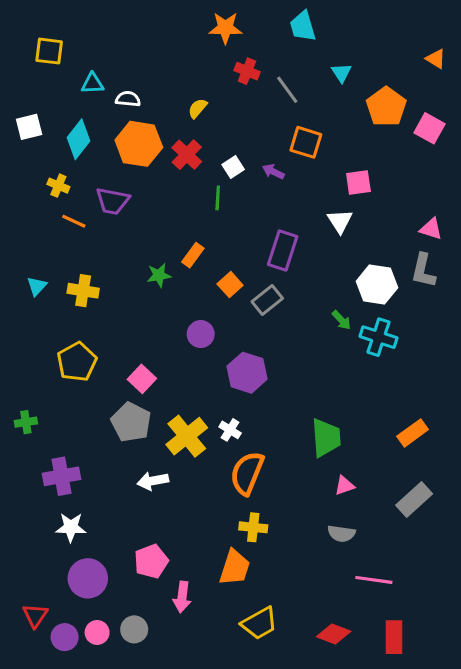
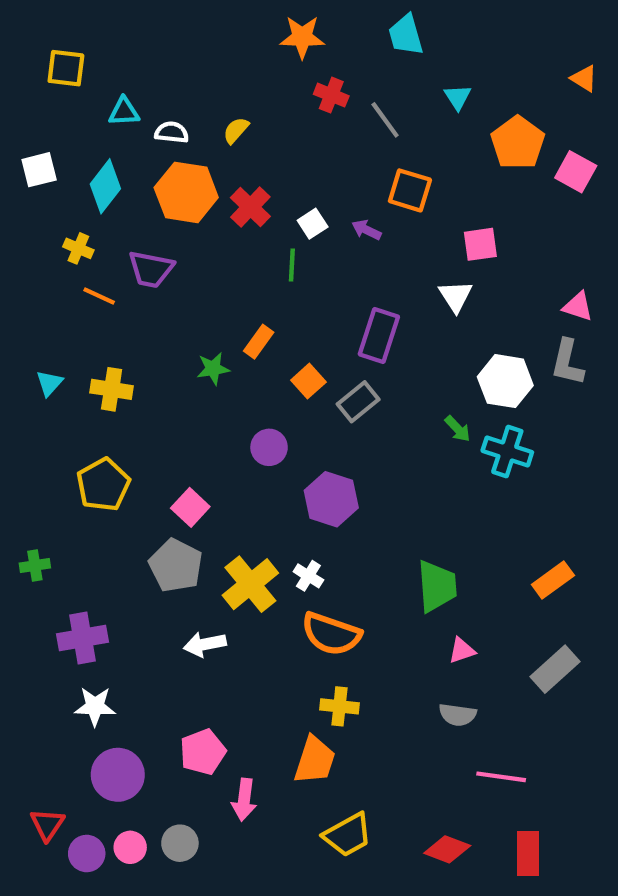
yellow semicircle: (198, 108) -> (236, 130), moved
orange semicircle: (247, 473) -> (331, 634), turned -93

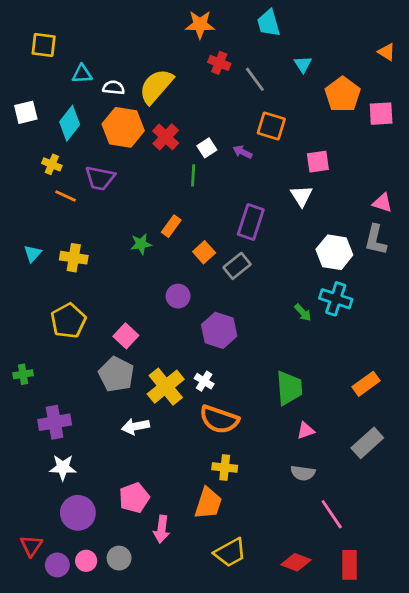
yellow semicircle: (236, 130) -> (156, 86), size x2.0
pink square: (576, 172) -> (381, 114), turned -32
green arrow: (458, 429) -> (303, 313), moved
pink line: (501, 777) -> (332, 514), turned 48

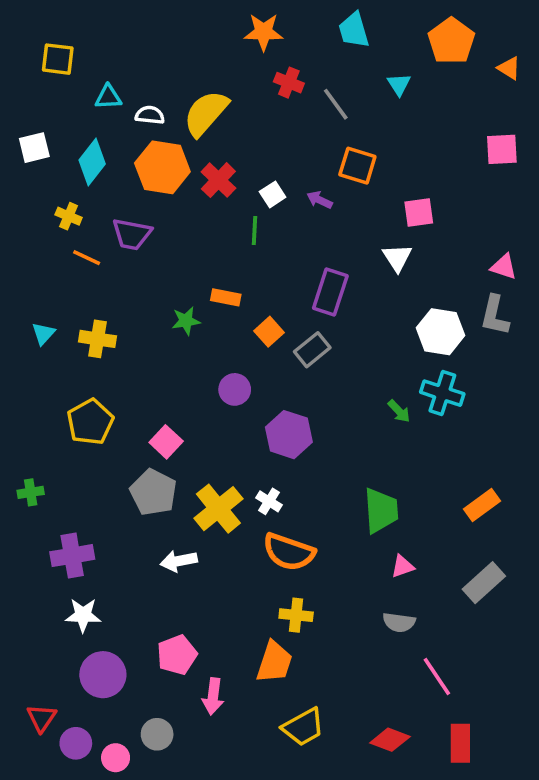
orange pentagon: (343, 94) -> (451, 41), moved
orange rectangle: (171, 226) -> (226, 297), turned 65
pink circle: (86, 561) -> (116, 758), moved

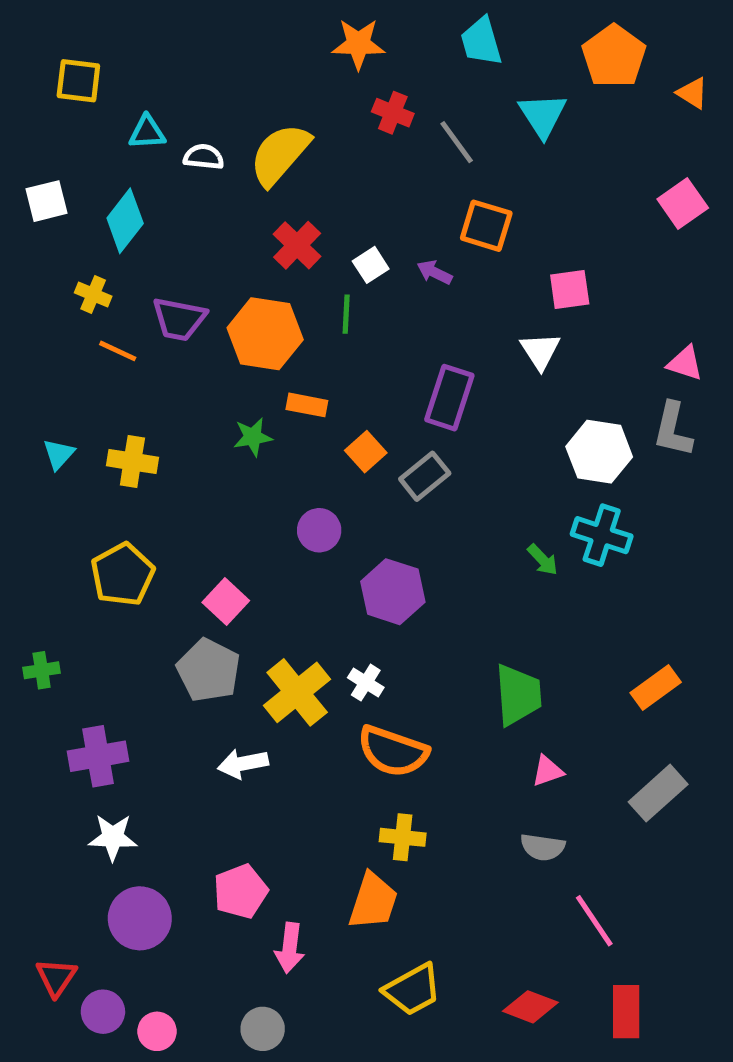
cyan triangle: (399, 84) -> (543, 115), size x1.5
pink square: (502, 149) -> (683, 204), turned -32
orange hexagon: (162, 167) -> (265, 334), moved
gray circle: (157, 734) -> (263, 1029), moved

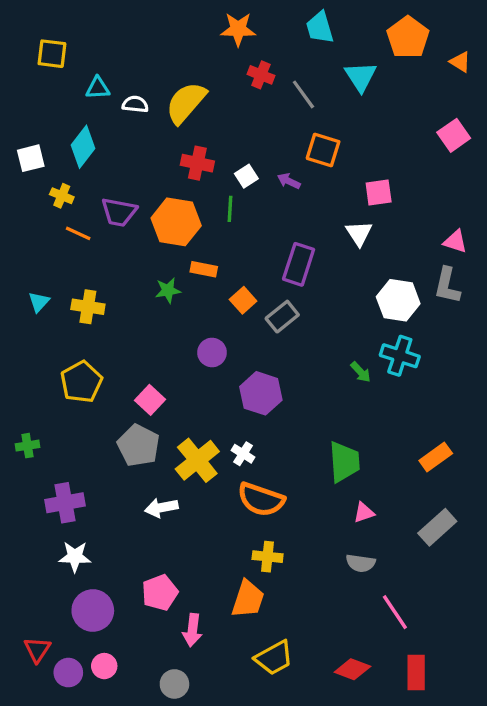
white square: (46, 201) -> (31, 158), moved
red cross: (297, 245) -> (197, 163), turned -32
pink circle: (157, 1031) -> (104, 666), moved

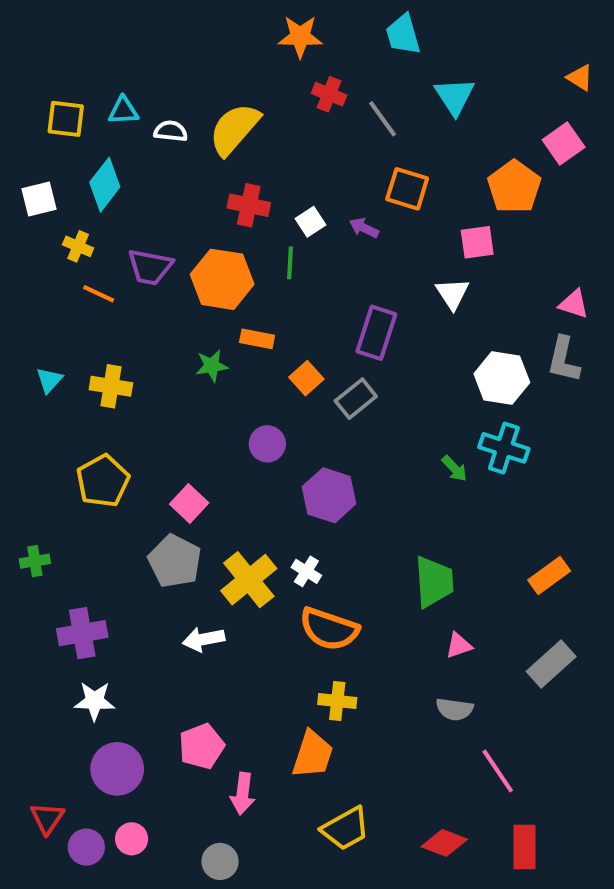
orange pentagon: (408, 37) -> (514, 187), moved
yellow square: (52, 54) -> (66, 119), moved
pink square: (454, 135) -> (564, 144), moved

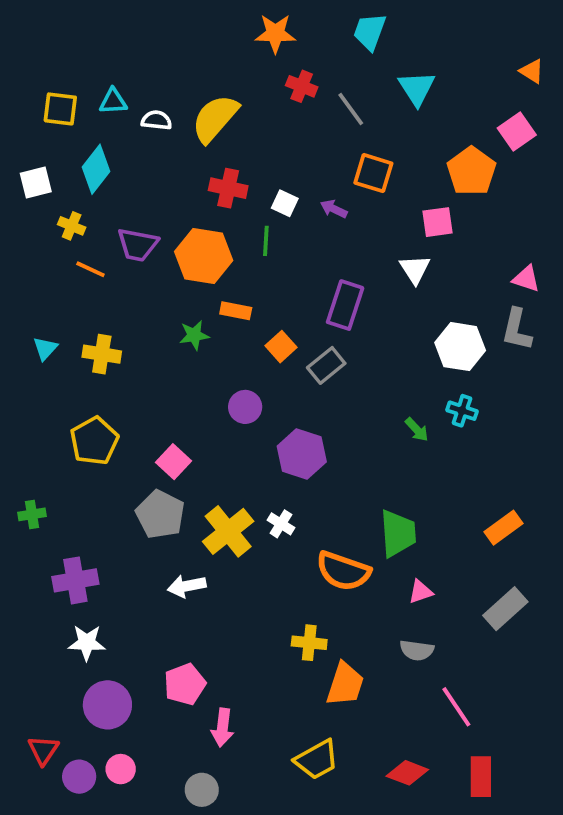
cyan trapezoid: (403, 34) -> (370, 32), turned 36
white square: (311, 222) -> (285, 203), turned -32
cyan cross: (504, 448) -> (462, 411), size x0.7
orange semicircle: (329, 629) -> (343, 571), moved
orange trapezoid: (313, 754) -> (345, 684), moved

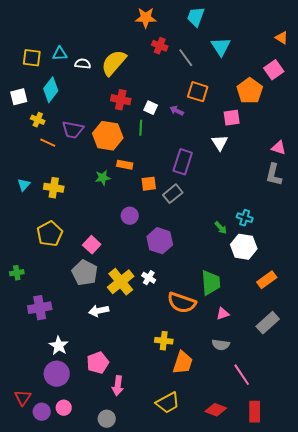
orange square: (281, 347) -> (149, 184), turned 35
white hexagon: (460, 347) -> (244, 247), moved
white star: (87, 643) -> (59, 346), moved, turned 30

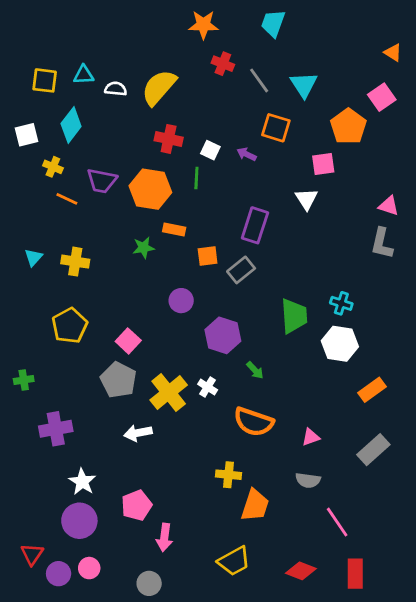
cyan triangle: (221, 47) -> (304, 85), moved
green arrow: (221, 228) -> (255, 370), moved
green trapezoid: (211, 283) -> (294, 316), moved

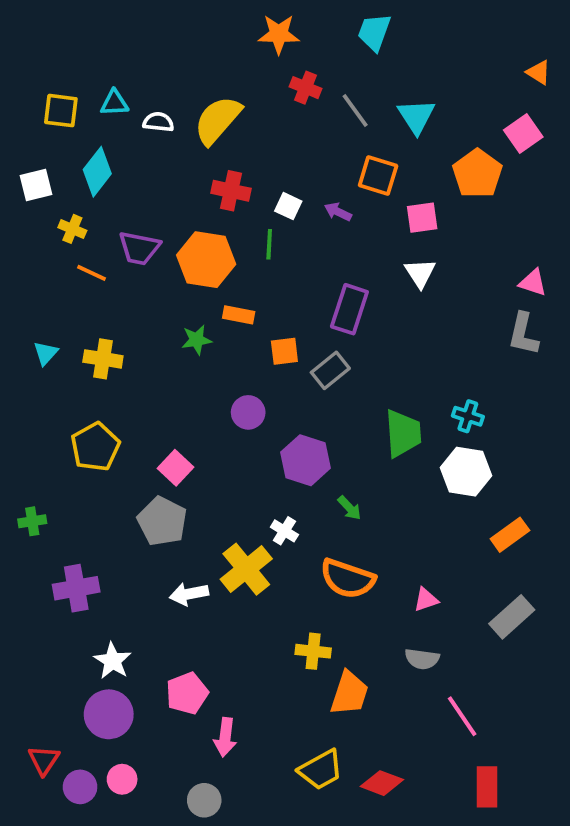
pink square: (323, 164) -> (422, 218), moved
yellow cross: (169, 393) -> (246, 569), moved
red diamond: (301, 571) -> (382, 783), moved

